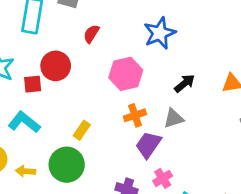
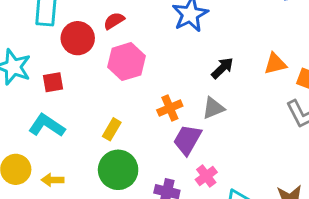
red semicircle: (91, 34) -> (114, 21), turned 30
red circle: (56, 66) -> (78, 38), moved
pink hexagon: (126, 74) -> (127, 62), moved
green circle: (67, 165) -> (118, 170), moved

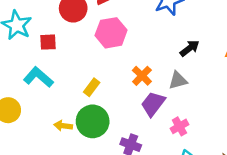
orange cross: (170, 108) -> (142, 76), turned -30
pink cross: (206, 176) -> (179, 126), moved
yellow arrow: (53, 180) -> (63, 126), moved

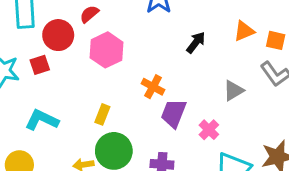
red square: (48, 42) -> (40, 65), moved
gray triangle: (178, 80) -> (233, 91), moved

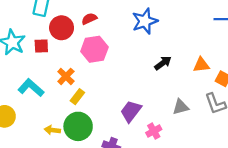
orange cross: (153, 87) -> (66, 76), moved

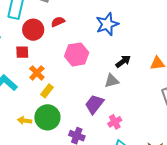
red square: (41, 46) -> (22, 52), moved
pink hexagon: (94, 49) -> (77, 54), moved
gray triangle: (181, 107) -> (112, 81), moved

